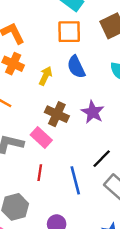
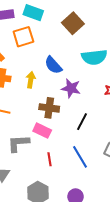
orange square: (69, 32) -> (23, 37), moved
purple star: (93, 112) -> (71, 88), moved
black line: (102, 159) -> (82, 122), moved

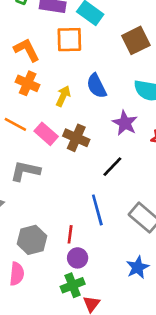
purple star: (71, 88) -> (125, 123), moved
pink rectangle: (42, 131) -> (46, 134), moved
red line: (50, 159) -> (70, 234), moved

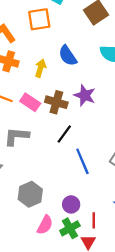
purple star: (125, 123) -> (85, 95), moved
black line: (112, 167) -> (64, 134), moved
red line: (70, 234) -> (94, 220), moved
pink semicircle: (17, 274) -> (45, 225), moved, turned 30

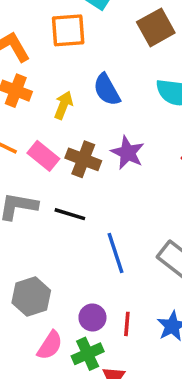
black line: (64, 134) -> (70, 214), moved, turned 66
red line: (94, 220) -> (127, 324), moved

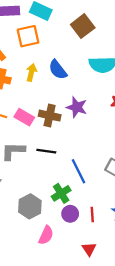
yellow arrow: (63, 105) -> (31, 72), moved
green cross: (88, 354) -> (61, 193), moved

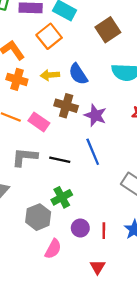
orange square: (28, 36) -> (49, 36), turned -30
yellow arrow: (31, 72) -> (50, 75), turned -112
brown cross: (50, 116) -> (66, 106), moved
blue line: (79, 171) -> (93, 152), moved
green cross: (61, 193) -> (62, 197), moved

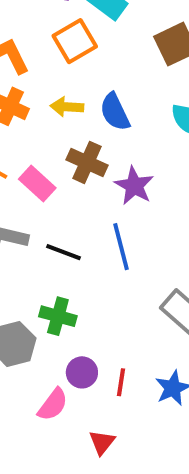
green cross: (62, 197) -> (58, 316), turned 36
pink semicircle: (53, 249) -> (53, 405), moved

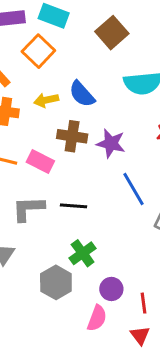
blue line: (121, 247) -> (133, 189), moved
green cross: (58, 316) -> (83, 253), turned -36
red line: (121, 382) -> (144, 303), moved

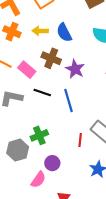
blue line: (133, 189) -> (68, 101), moved
black line: (73, 206) -> (42, 92), moved
red line: (144, 303) -> (80, 140), moved

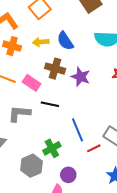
blue line: (68, 101) -> (78, 130), moved
red line: (80, 140) -> (94, 148), turned 64

